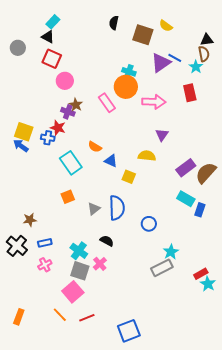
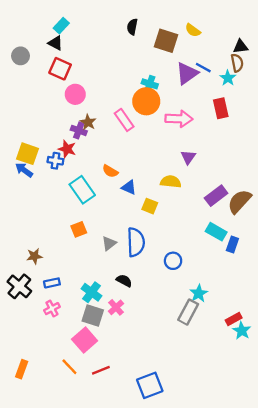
gray rectangle: (162, 268) -> (188, 312), turned -35

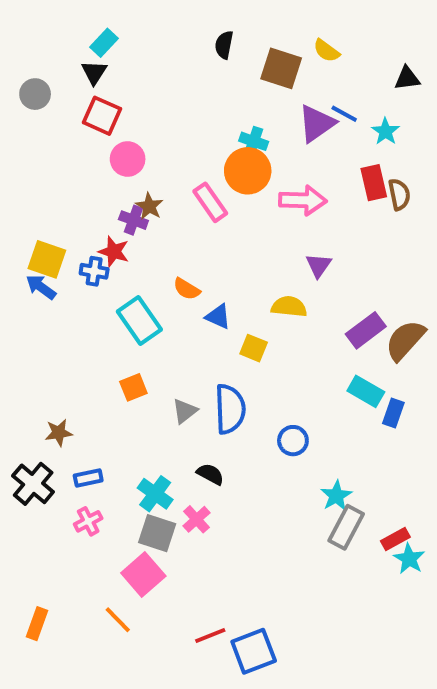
black triangle: (55, 43) -> (94, 72), turned 35
brown semicircle: (237, 63) -> (399, 194), moved
gray rectangle: (188, 312) -> (346, 527), moved
red line: (101, 370) -> (210, 635), moved

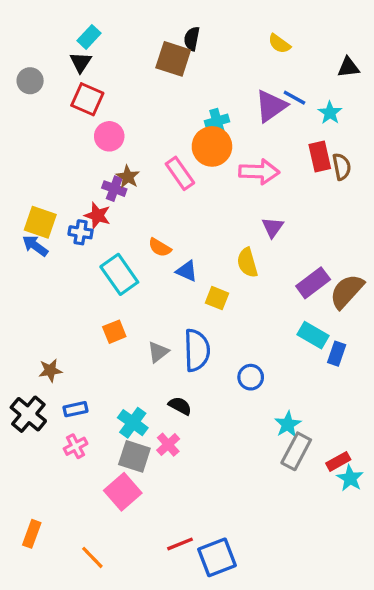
brown square: (281, 68) -> (173, 59), moved
cyan cross: (254, 141) -> (217, 121), turned -35
yellow semicircle: (289, 307) -> (247, 263), turned -112
orange line: (118, 620) -> (92, 557), moved

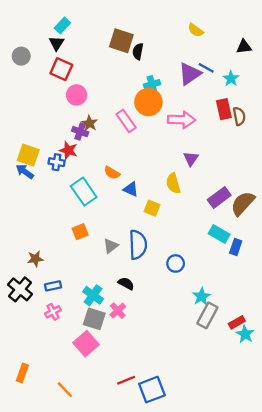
black semicircle: (192, 39) -> (138, 51), moved

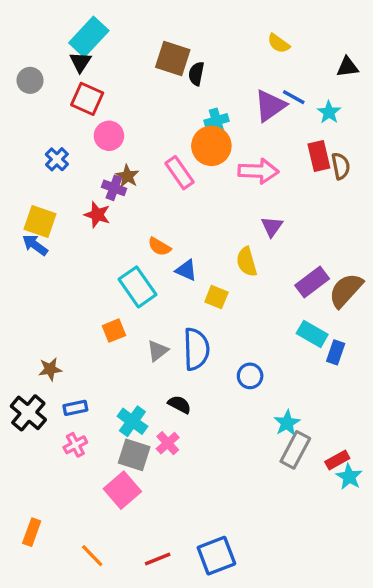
cyan rectangle: (62, 25) -> (89, 37), size x1.6
blue cross: (57, 162) -> (57, 159), moved, turned 35
cyan rectangle: (84, 192) -> (137, 287), moved
red line: (126, 380) -> (158, 559), moved

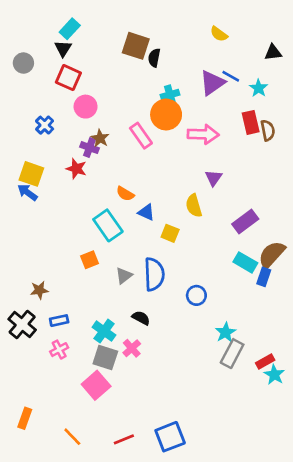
cyan rectangle: (89, 37) -> (70, 29), size x0.7
brown semicircle: (346, 290) -> (272, 254), moved

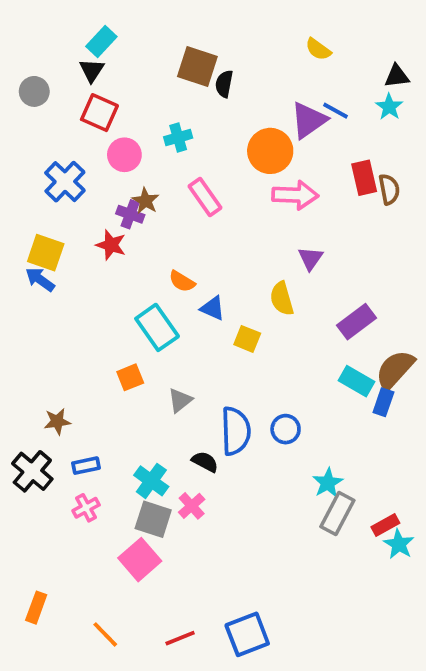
cyan star: (259, 88) -> (389, 107), moved
cyan cross: (170, 95) -> (178, 137), moved
orange circle: (166, 115) -> (270, 151), moved
blue cross: (45, 125) -> (65, 182), size x1.5
blue semicircle: (154, 274) -> (236, 431), moved

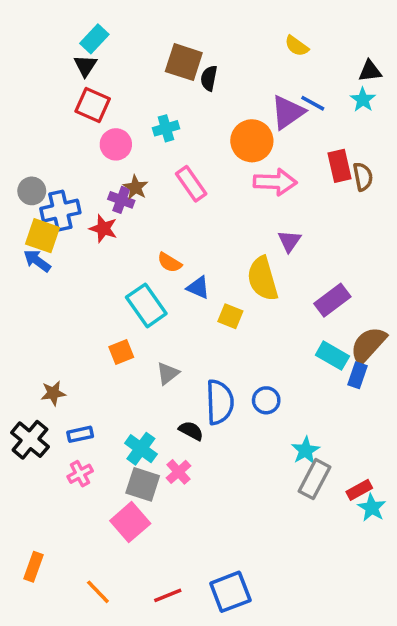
gray circle: (34, 91) -> (32, 191), moved
blue cross: (65, 182) -> (60, 211), moved, turned 33
yellow semicircle: (282, 299) -> (263, 279), size x1.4

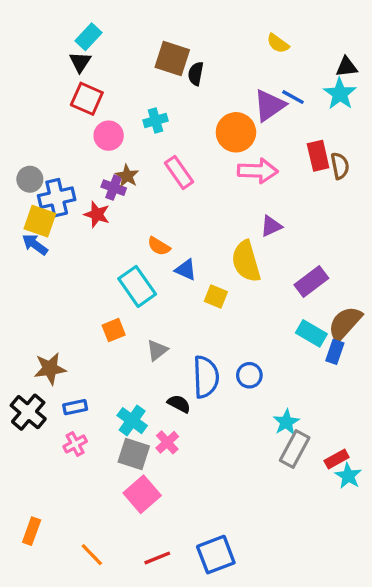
cyan star: (363, 100) -> (340, 94), size x1.4
purple triangle: (289, 241) -> (271, 226), turned 30
brown star: (53, 393) -> (50, 369), size x1.4
pink square: (130, 522) -> (142, 494), moved

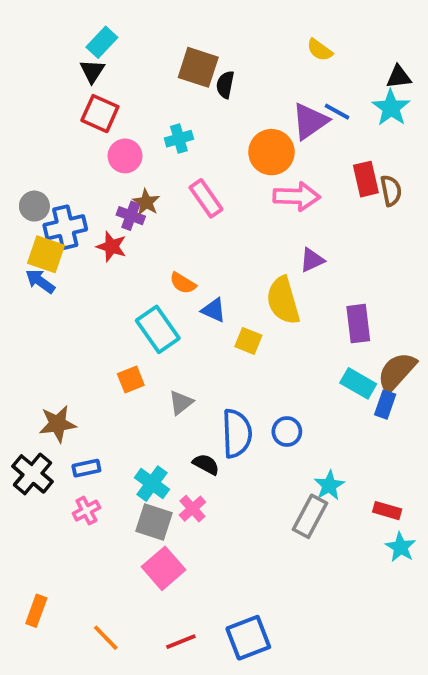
purple rectangle: (311, 281) -> (358, 324), turned -60
gray rectangle: (295, 449) -> (310, 516), moved
red rectangle: (337, 459) -> (387, 511), moved, turned 45

